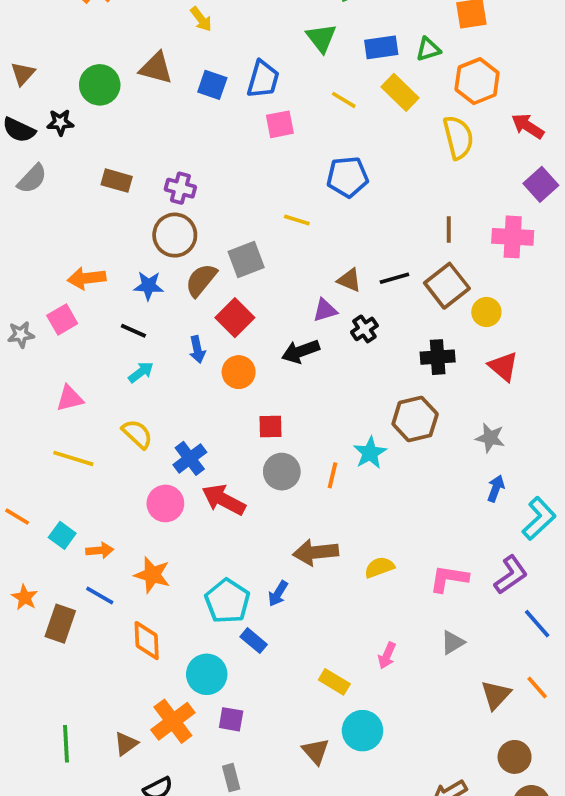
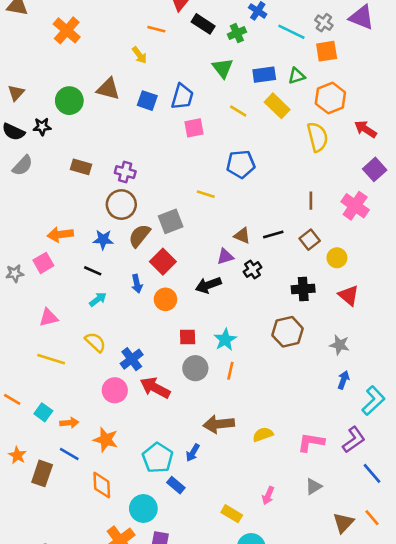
pink cross: (513, 237) -> (355, 206), turned 32
brown square: (447, 286) -> (310, 240), size x0.7
cyan star: (370, 453) -> (225, 340), moved

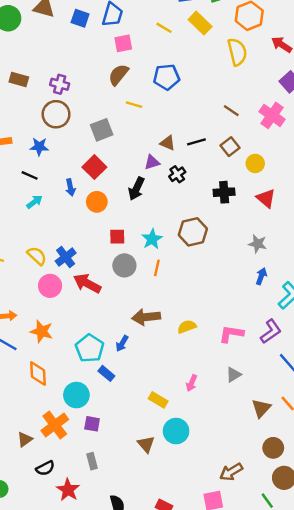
brown line: (311, 201) -> (231, 111), turned -56
brown semicircle: (139, 236) -> (118, 75), moved
black arrow: (208, 285) -> (136, 189), turned -45
brown hexagon: (288, 332) -> (193, 232), moved
yellow semicircle: (95, 342) -> (37, 256), moved

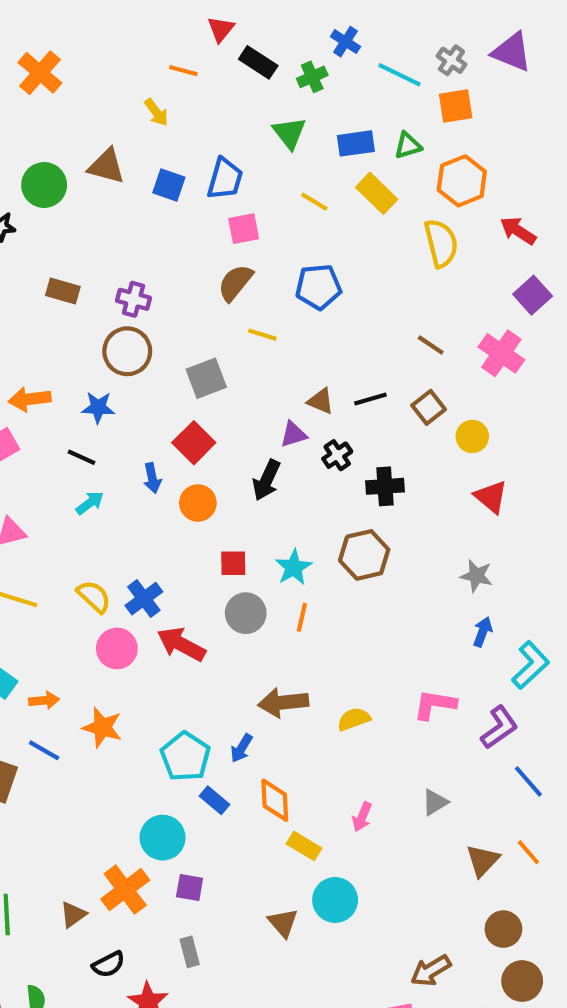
black cross: (224, 192) -> (385, 486), moved
pink L-shape: (231, 334) -> (435, 705), moved
orange diamond: (38, 373) -> (275, 800), moved

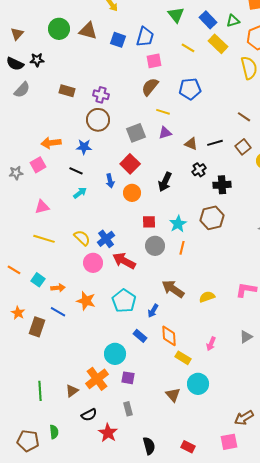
blue rectangle: (356, 143) -> (208, 20), turned 54
green circle: (44, 185) -> (59, 29), moved
purple triangle: (294, 434) -> (165, 133), moved
brown arrow: (283, 703) -> (173, 289), turned 40
cyan pentagon: (185, 757) -> (124, 301), moved

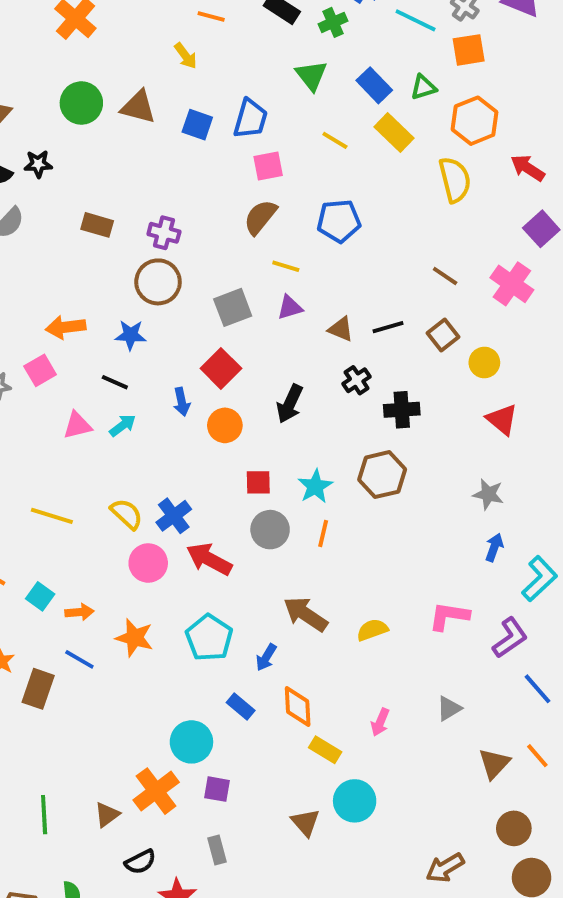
pink triangle: (42, 207) -> (77, 425), moved

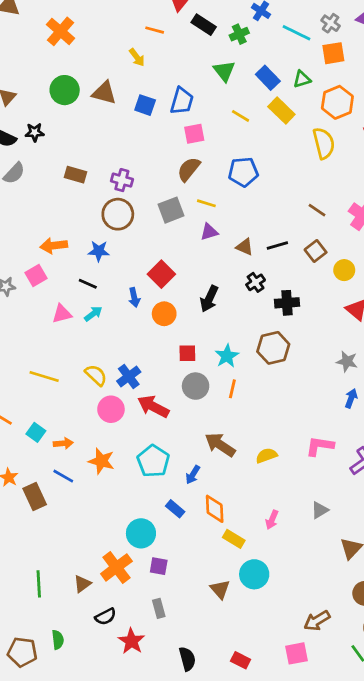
gray square: (233, 307) -> (171, 210), moved
brown rectangle: (38, 689) -> (35, 497), turned -44

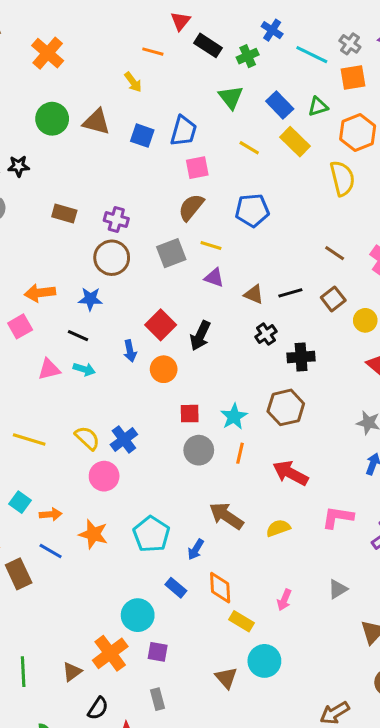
purple triangle: (209, 232) -> (214, 278), turned 36
black arrow: (209, 299) -> (200, 336), moved
cyan arrow: (93, 314) -> (84, 369), turned 54
red arrow: (153, 407) -> (290, 473), moved
black semicircle: (106, 617) -> (98, 708), turned -30

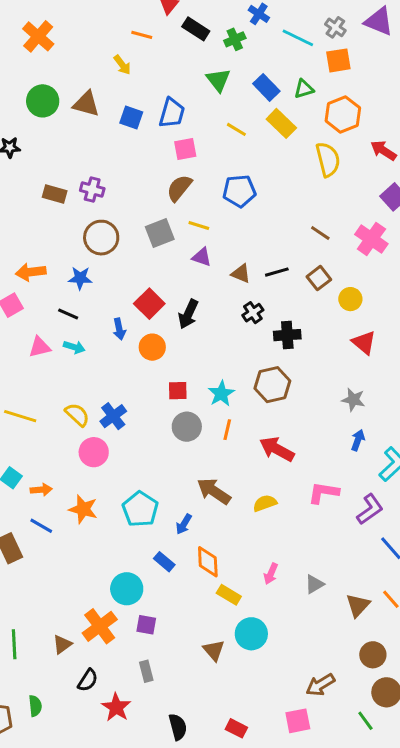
purple cross: (116, 220) -> (92, 189), moved
gray triangle: (338, 589) -> (314, 584), moved

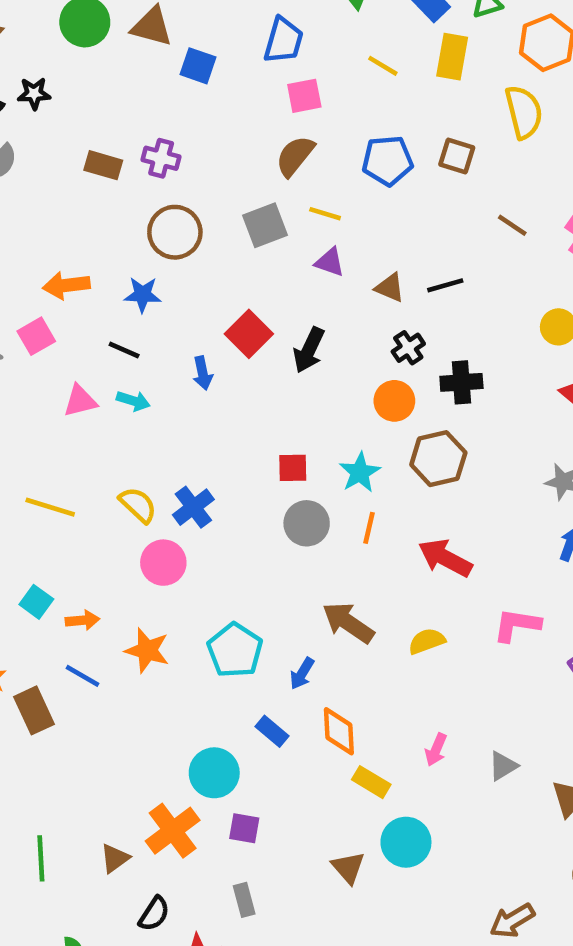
blue square: (131, 117) -> (198, 66), moved
yellow rectangle: (281, 123) -> (452, 57), turned 56
brown square: (319, 278) -> (457, 156), moved, turned -35
orange circle: (152, 347) -> (394, 401), moved

